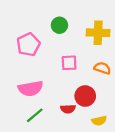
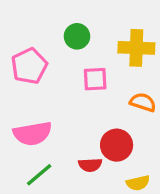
pink square: (69, 63) -> (95, 79), moved

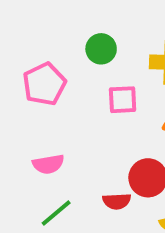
pink semicircle: (33, 134) -> (48, 164), size x0.7

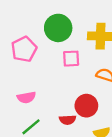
green circle: (101, 49) -> (58, 28), size x1.5

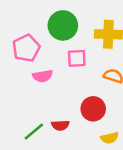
pink semicircle: (26, 97) -> (43, 76), moved
red semicircle: (68, 120) -> (60, 125), moved

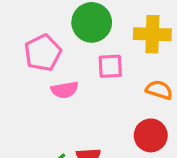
red circle: (93, 109) -> (151, 135), moved

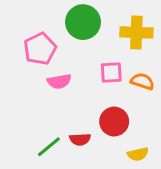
pink square: (110, 66) -> (111, 73), moved
red circle: (151, 135) -> (114, 122), moved

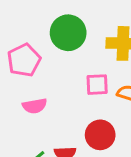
pink semicircle: (59, 81) -> (35, 106), moved

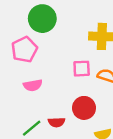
green circle: (68, 33) -> (42, 19), moved

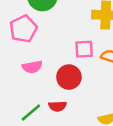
red circle: (84, 108) -> (69, 77), moved

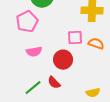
red semicircle: (58, 106) -> (54, 83), turned 48

